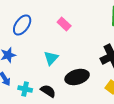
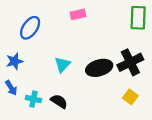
pink rectangle: (64, 24) -> (78, 14), moved, turned -56
black ellipse: (77, 77) -> (99, 68), moved

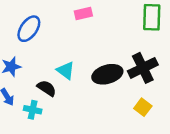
cyan triangle: (62, 65) -> (66, 70), turned -36
black semicircle: (59, 101) -> (47, 88), moved

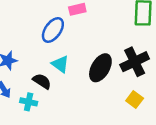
blue ellipse: (29, 29) -> (53, 30), moved
black ellipse: (107, 74) -> (100, 68), turned -44

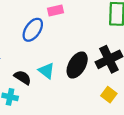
cyan triangle: (60, 64) -> (46, 71), moved

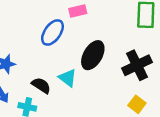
black ellipse: (77, 65) -> (93, 55), moved

